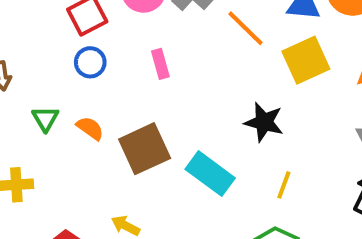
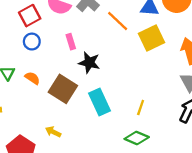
black star: (264, 122) -> (89, 63), moved
brown square: (145, 149) -> (63, 89), turned -32
cyan rectangle: (210, 174) -> (100, 102), turned 30

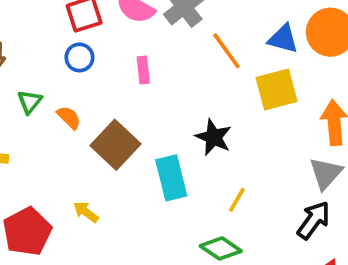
black star: (89, 63) -> (214, 137), moved

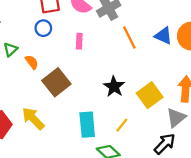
yellow square: (277, 89) -> (150, 95), moved, turned -30
cyan rectangle: (171, 178) -> (87, 125), moved
yellow arrow: (86, 212) -> (33, 119), size x1.6

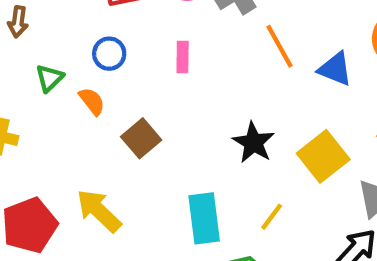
blue circle: (43, 28) -> (109, 54), moved
blue triangle: (163, 36) -> (335, 69), moved
brown square: (56, 82) -> (141, 138), size x0.7

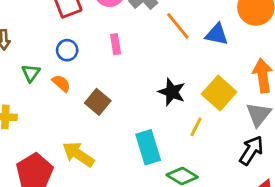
yellow line: (272, 217) -> (196, 127), moved

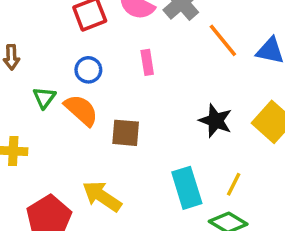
orange semicircle: (61, 83) -> (81, 110), size x1.5
brown square: (98, 102) -> (126, 133), turned -35
yellow line: (196, 127) -> (234, 184), moved

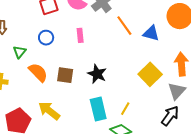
orange semicircle: (81, 110) -> (38, 72), moved
black star: (216, 121) -> (97, 74), moved

